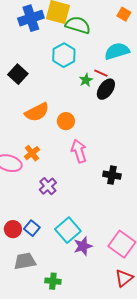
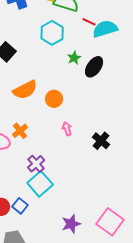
red line: (101, 73) -> (89, 22), moved
pink arrow: (79, 151) -> (67, 129), size x0.6
black cross: (112, 175) -> (101, 141), moved, turned 30
cyan square: (68, 230) -> (40, 184), moved

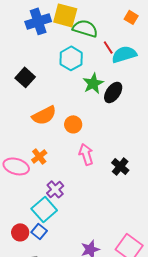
red line: (89, 22) -> (108, 47), turned 32
green star: (74, 58) -> (93, 83), size x1.5
pink arrow: (67, 129) -> (86, 154), size x1.5
cyan square: (40, 184) -> (44, 209), moved

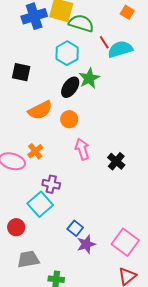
black square: (25, 77) -> (21, 72), turned -30
black ellipse: (113, 92) -> (70, 87), moved
purple cross: (55, 189) -> (51, 184), turned -36
blue square: (39, 231) -> (75, 228), moved

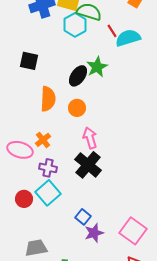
cyan hexagon: (67, 53) -> (75, 25), moved
orange semicircle: (40, 110) -> (48, 99), turned -60
black cross: (116, 161) -> (88, 165), moved, size x1.5
purple cross: (51, 184) -> (48, 168), moved
red circle: (16, 227) -> (24, 199), moved

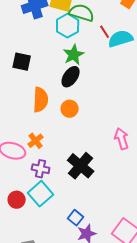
green star: (97, 67) -> (74, 55), moved
pink arrow: (90, 138) -> (122, 139), moved

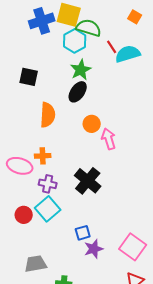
orange circle: (70, 109) -> (92, 124), moved
pink arrow: (122, 139) -> (109, 139), moved
orange cross: (36, 141) -> (43, 156), turned 35
blue square: (76, 218) -> (83, 233), turned 35

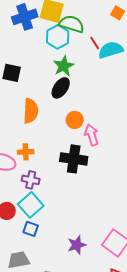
black cross: (88, 181) -> (74, 159), moved, turned -32
blue square: (83, 233) -> (31, 229), moved, turned 35

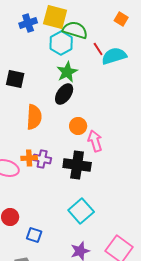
blue cross: (25, 17) -> (28, 23), size x0.7
purple cross: (31, 180) -> (42, 159), moved
cyan square: (31, 205) -> (81, 211), moved

